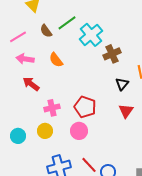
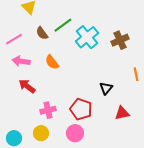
brown cross: (112, 54) -> (120, 40), moved
black triangle: (122, 84) -> (106, 88), moved
red triangle: (126, 111) -> (122, 113), turned 42

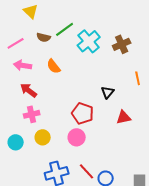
brown semicircle: (42, 33) -> (44, 37), turned -40
pink cross: (48, 110) -> (32, 114), moved

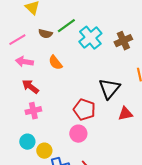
black triangle: (108, 92) -> (109, 89), size x1.6
yellow circle: (43, 137) -> (44, 151), moved
cyan circle: (16, 142) -> (27, 142), moved

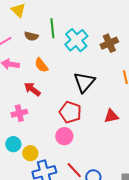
green line: (66, 26) -> (52, 28), turned -60
red arrow: (30, 87) -> (32, 89), moved
black triangle: (109, 89) -> (84, 82), moved

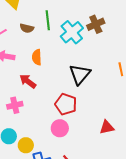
brown cross: (109, 43) -> (96, 24), moved
orange semicircle: (41, 65) -> (37, 57), turned 35
red triangle: (111, 116) -> (107, 127), moved

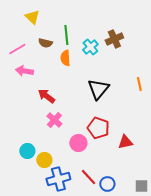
cyan cross: (72, 32) -> (90, 47), size x0.7
orange semicircle: (37, 57) -> (65, 58), moved
red pentagon: (66, 104) -> (98, 128), moved
pink cross: (15, 105) -> (54, 120), moved, turned -35

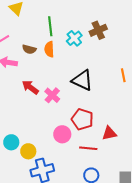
brown semicircle: (45, 43) -> (29, 49), moved
black triangle: (98, 89) -> (82, 80), turned -45
pink cross: (54, 120) -> (52, 95), moved
red line: (88, 177) -> (88, 148), moved, turned -42

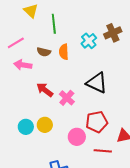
green line: (50, 26) -> (54, 24), moved
red pentagon: (82, 119) -> (97, 122), turned -30
cyan circle: (11, 142) -> (26, 127), moved
yellow circle: (28, 151) -> (45, 125), moved

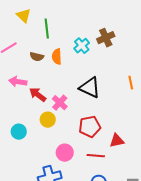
pink arrow: (23, 65) -> (18, 82), moved
yellow circle: (45, 125) -> (48, 120), moved
pink circle: (77, 137) -> (65, 153), moved

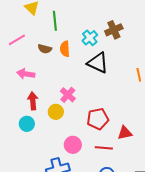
black triangle: (90, 88) -> (98, 63), moved
red arrow: (38, 95) -> (33, 101), moved, turned 48

